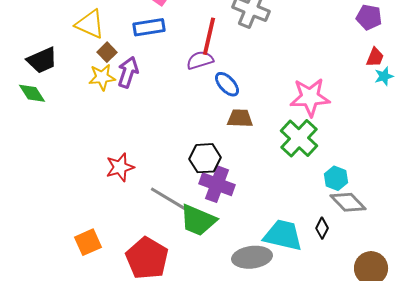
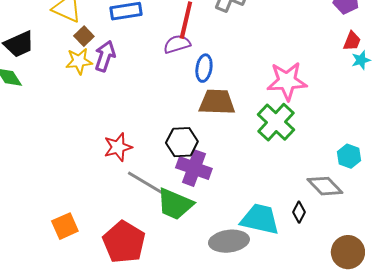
blue ellipse: (227, 84) -> (204, 68), turned 52
brown trapezoid: (240, 118) -> (217, 102), size x1.4
red star: (120, 167) -> (118, 147), moved
cyan hexagon: (336, 178) -> (349, 156), moved

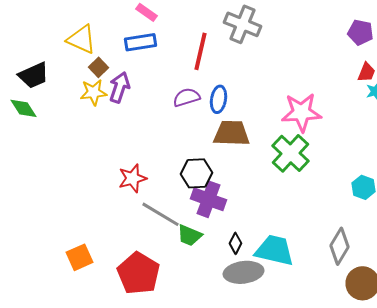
purple semicircle: (177, 44) -> (186, 97), moved
gray diamond: (325, 186) -> (340, 246), moved, turned 75
green trapezoid: (175, 204) -> (190, 235), size x0.7
black diamond: (299, 212) -> (236, 243), moved

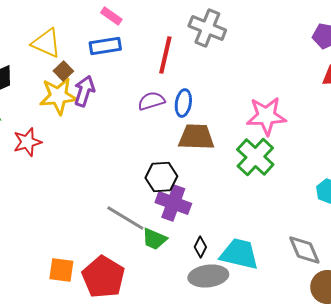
yellow star: (94, 92) -> (58, 96), size x1.4
red star: (132, 178) -> (27, 142), moved
gray diamond: (340, 246) -> (304, 250), turned -54
orange square: (80, 257) -> (61, 270), moved, turned 32

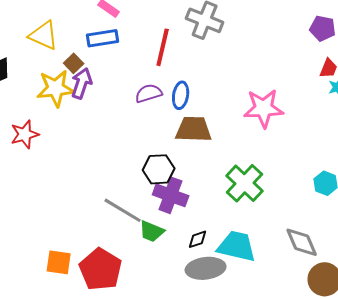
brown square: (63, 71) -> (74, 63), moved
green cross: (255, 157) -> (245, 183), moved
black diamond: (200, 247) -> (198, 239), turned 45

